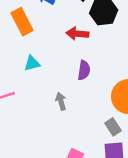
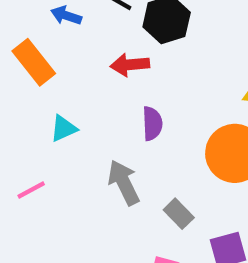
gray arrow: (61, 101) -> (124, 182), size x1.5
gray rectangle: (113, 127) -> (179, 214), moved

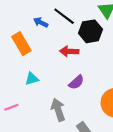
purple semicircle: (152, 124) -> (76, 82), turned 42

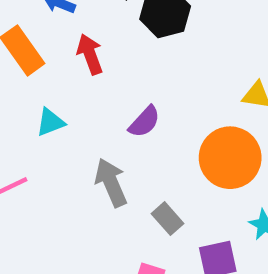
red arrow: (69, 51) -> (90, 54), moved, turned 72

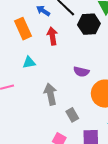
purple semicircle: (144, 122) -> (81, 72), moved, turned 49

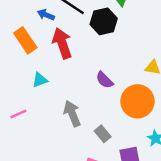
red arrow: (52, 36) -> (62, 43), size x1.4
purple semicircle: (81, 72) -> (105, 80), turned 42

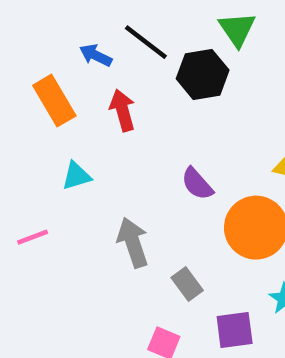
red arrow: (62, 43) -> (123, 110), size x0.7

